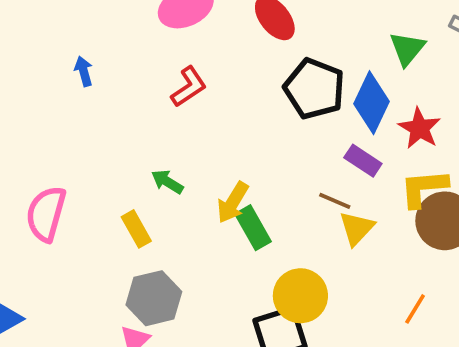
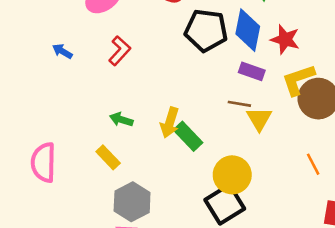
blue arrow: (84, 71) -> (62, 51), moved, turned -30
orange line: (415, 309) -> (313, 164), turned -45

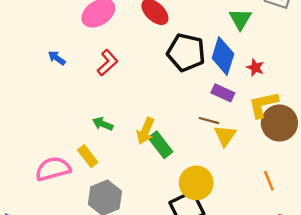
red star: (285, 39) -> (255, 68), size x0.7
pink semicircle: (43, 162) -> (53, 169), moved, turned 68

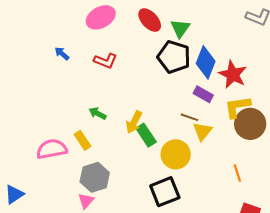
green triangle: (240, 19) -> (180, 28), moved
red L-shape: (107, 63) -> (105, 61), turned 60
red star: (255, 68) -> (233, 74), size x1.8
yellow circle: (196, 183) -> (176, 154), moved

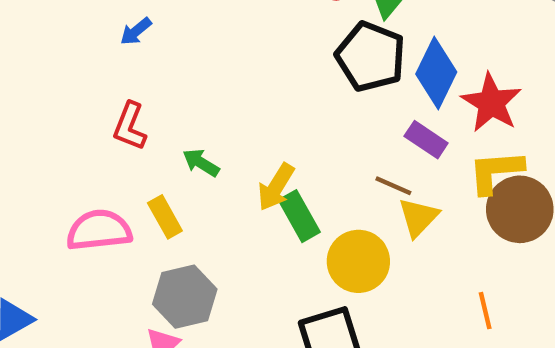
blue arrow: (62, 54) -> (136, 31), turned -84
red L-shape: (105, 61) -> (130, 126), moved, turned 85

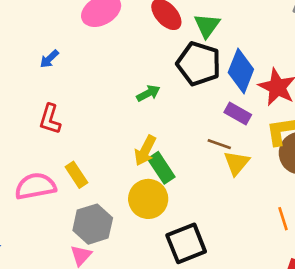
green arrow: (201, 163) -> (148, 93), moved, turned 125
yellow circle: (358, 261) -> (148, 199), moved

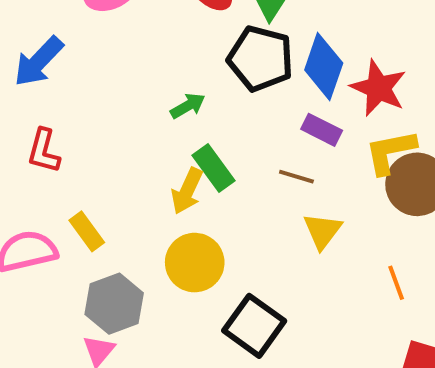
blue arrow: (49, 59) -> (39, 62), size x1.8
yellow triangle: (237, 163) -> (322, 231), moved
green rectangle: (161, 168) -> (214, 168), moved
black square: (186, 243) -> (254, 326), turned -30

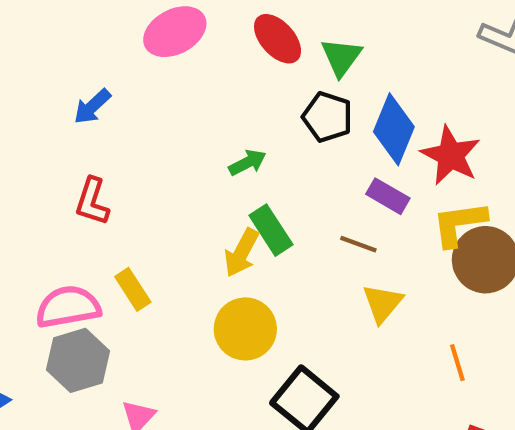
black pentagon: (261, 59) -> (327, 117), size x0.7
blue arrow: (39, 62) -> (92, 107), size x0.7
gray hexagon: (114, 304) -> (78, 360), moved

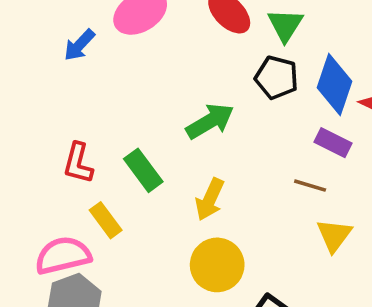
blue arrow: (92, 107) -> (79, 45), moved
green arrow: (247, 163) -> (210, 121), size x1.5
green rectangle: (271, 230) -> (143, 170), moved
yellow rectangle: (133, 289) -> (106, 220), moved

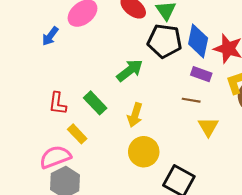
black pentagon: (277, 78) -> (165, 41), size x1.4

